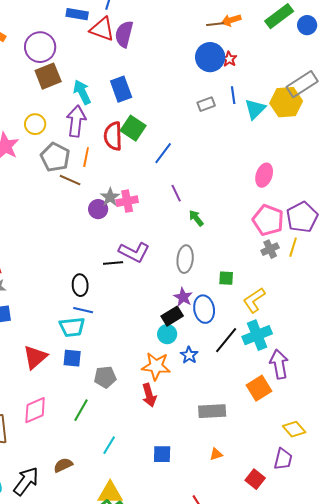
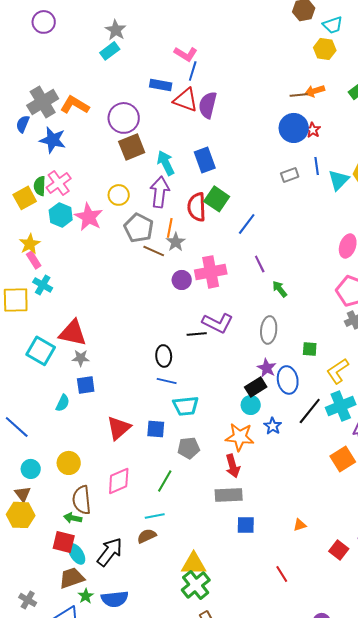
gray star: (110, 197) -> (176, 242), moved
pink cross: (127, 201) -> (211, 272), size x1.4
cyan trapezoid: (72, 327) -> (186, 406), moved
gray rectangle: (212, 411) -> (229, 495), moved
cyan line: (109, 445) -> (155, 516), moved, turned 48

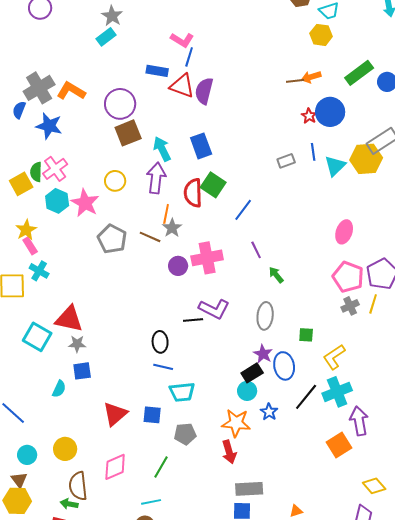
blue circle: (294, 128) -> (330, 112), moved
gray pentagon: (139, 228) -> (112, 239), moved
gray rectangle: (229, 495) -> (249, 489), moved

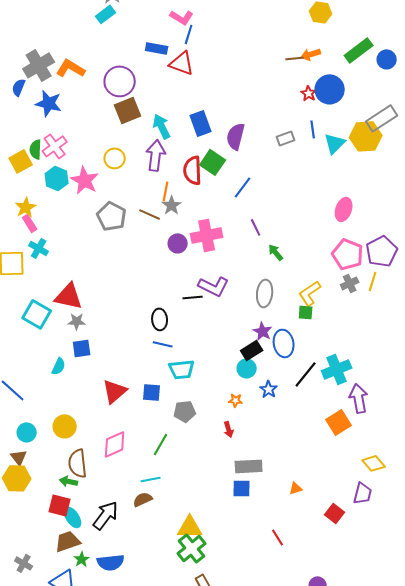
purple semicircle: (204, 91) -> (236, 136), moved
yellow L-shape: (334, 357) -> (310, 293), moved
orange star: (236, 423) -> (236, 400), size x0.5
red arrow: (229, 452) -> (229, 429), size x0.7

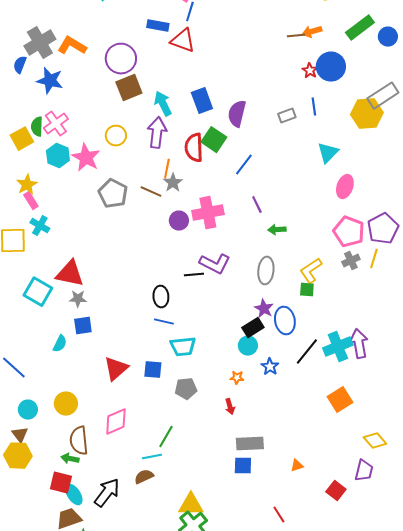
cyan triangle: (335, 143) -> (328, 153), moved
green arrow: (276, 252) -> (277, 230), turned -54
purple arrow: (359, 398) -> (359, 344), moved
green line: (161, 444) -> (166, 437), moved

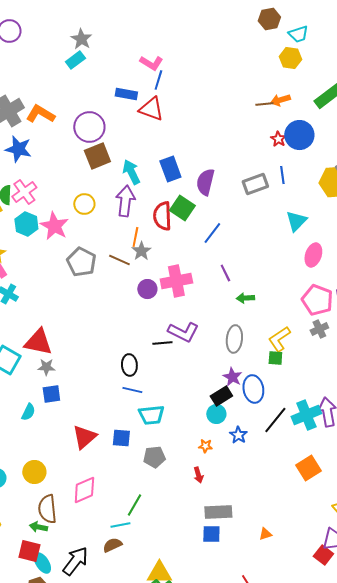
gray rectangle: (287, 116) -> (255, 184), size x1.4
red square: (336, 491) -> (323, 555), moved

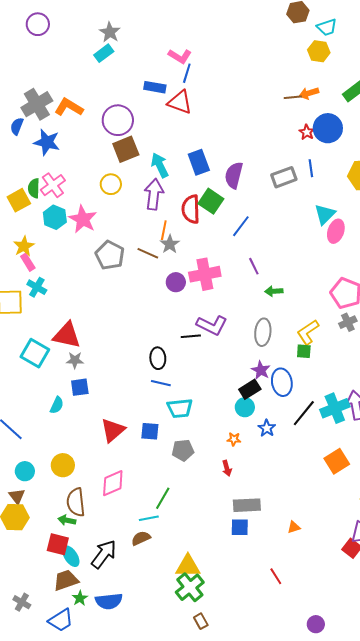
yellow circle: (84, 204) -> (111, 184), moved
pink ellipse: (313, 255) -> (336, 231), moved

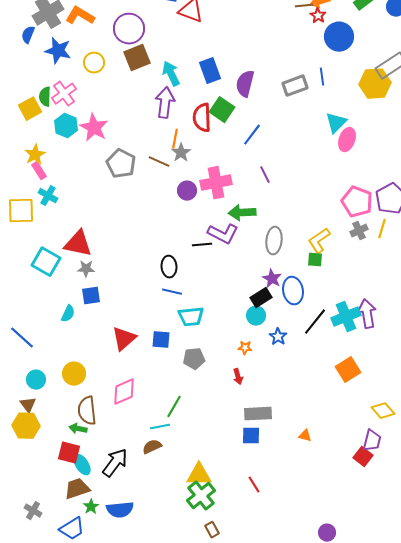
red star: (307, 132) -> (318, 16), moved
yellow circle: (111, 184) -> (94, 63), moved
green arrow: (274, 291) -> (242, 213), moved, size x1.5
orange triangle: (294, 527) -> (305, 436), turned 32
red line: (276, 576) -> (254, 485), moved

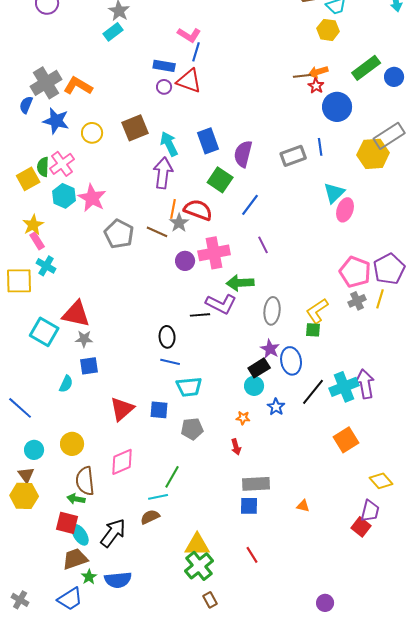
purple circle: (129, 29) -> (164, 87), moved, size x0.5
red semicircle: (202, 118) -> (198, 210), moved, turned 112
gray cross: (33, 511) -> (20, 600), moved

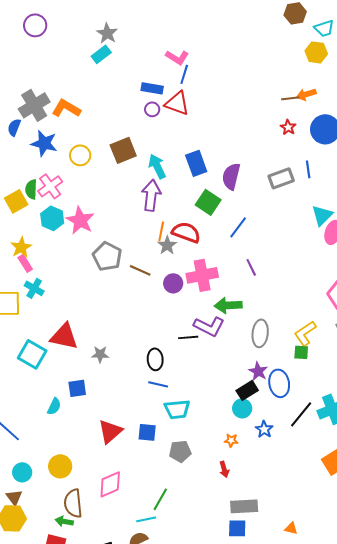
red star: (316, 86) -> (288, 127), moved
brown line: (157, 232) -> (140, 270), moved
gray star: (84, 339) -> (100, 354), moved

